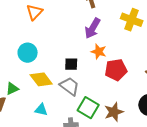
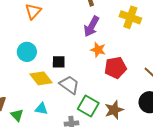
black square: (71, 64) -> (59, 62), moved
green triangle: (12, 89) -> (17, 115), moved, turned -48

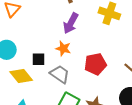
orange star: (98, 50) -> (63, 48), moved
gray trapezoid: (69, 85) -> (60, 74), moved

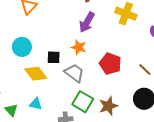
red pentagon: (95, 64) -> (110, 64), turned 30

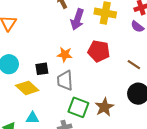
purple arrow: (87, 22) -> (77, 19), moved
red pentagon: (110, 64) -> (99, 51), moved
gray trapezoid: (74, 73) -> (65, 81), turned -120

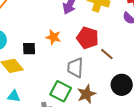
brown line: (134, 65) -> (107, 54), moved
gray trapezoid: (65, 81) -> (75, 68), moved

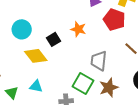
red pentagon: (88, 38) -> (114, 20), moved
black square: (29, 49) -> (53, 39), turned -32

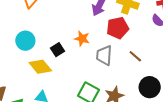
red pentagon: (114, 20) -> (118, 28), turned -30
gray trapezoid: (99, 61) -> (104, 55), moved

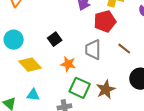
orange star: (82, 39) -> (68, 64), moved
black square: (58, 50) -> (55, 39), moved

